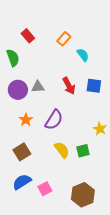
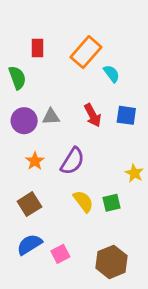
red rectangle: (28, 36) -> (38, 48), turned 40
orange rectangle: (64, 39) -> (86, 52), size x1.6

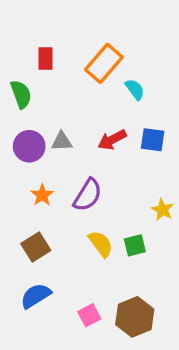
red arrow: (93, 115) -> (112, 140), turned 90
pink square: (60, 254) -> (89, 315), moved

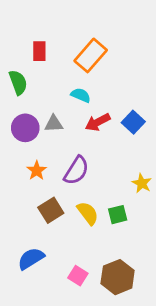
cyan semicircle: (135, 89) -> (81, 95), moved, turned -30
blue square: (153, 140) -> (133, 122), turned 35
brown square: (36, 247) -> (51, 210), moved
pink square: (89, 315) -> (78, 276), turned -30

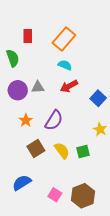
cyan semicircle: (81, 95) -> (65, 65), moved
blue square: (133, 122) -> (98, 98), moved

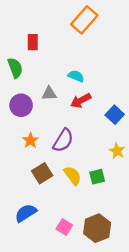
orange rectangle: (64, 39) -> (84, 20), moved
gray triangle: (38, 87) -> (49, 94), moved

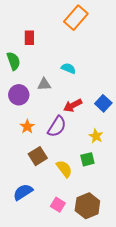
red arrow: (81, 101) -> (73, 105), moved
yellow star: (117, 151) -> (96, 136), moved
yellow semicircle: (73, 176) -> (64, 169), moved

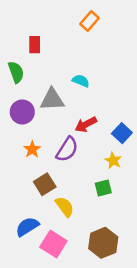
orange rectangle: (76, 18) -> (90, 21), size x0.7
gray triangle: (44, 84) -> (52, 99), size x1.5
blue square: (103, 103) -> (122, 133), moved
yellow semicircle: (64, 169) -> (65, 207), moved
pink square: (58, 205) -> (53, 244), moved, size x1.5

